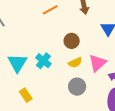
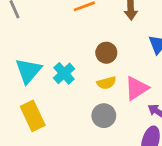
yellow rectangle: (26, 95) -> (33, 116), size x1.5

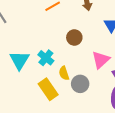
yellow semicircle: (106, 83) -> (64, 73), moved, turned 96
yellow rectangle: (33, 116) -> (48, 89), moved

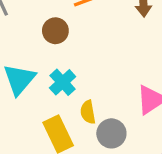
brown circle: (74, 38) -> (55, 31), moved

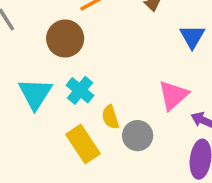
brown circle: (55, 31) -> (65, 38), size x1.4

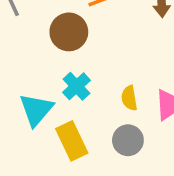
cyan triangle: (35, 94) -> (36, 110), moved
yellow semicircle: (110, 117) -> (129, 98), moved

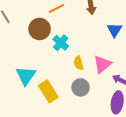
cyan cross: (76, 86) -> (61, 43), moved

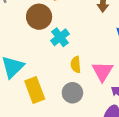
pink triangle: (102, 64) -> (103, 71), turned -30

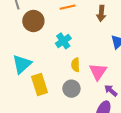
brown circle: (39, 17) -> (33, 21), moved

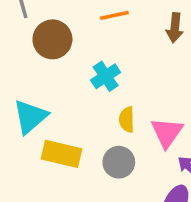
yellow rectangle: (40, 85) -> (62, 154), turned -60

